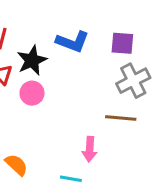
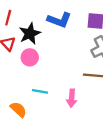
cyan line: (71, 179) -> (40, 91), moved

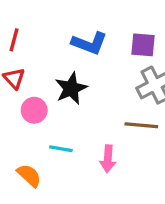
black star: (30, 34) -> (71, 88), moved
pink circle: (30, 57) -> (34, 110), moved

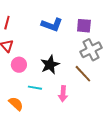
black star: (71, 88) -> (50, 65), moved
brown line: (141, 125) -> (83, 74), turned 42

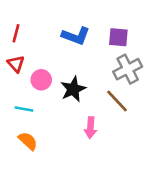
pink circle: (19, 65) -> (41, 80), moved
cyan line: (35, 88) -> (24, 109), moved

